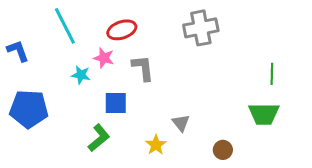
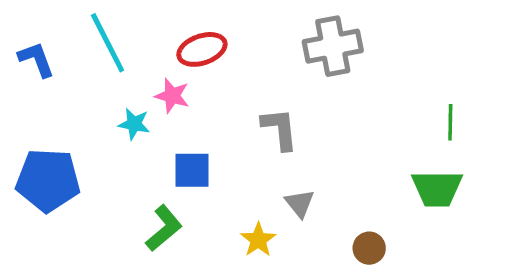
blue L-shape: (18, 51) -> (36, 59), moved
gray L-shape: (143, 68) -> (280, 129), moved

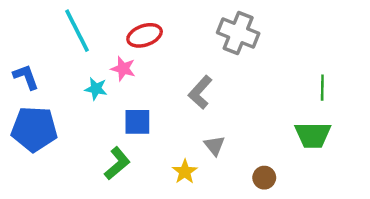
gray cross: (333, 46) -> (238, 33), turned 33
blue L-shape: (36, 59) -> (26, 77), moved
gray L-shape: (280, 129) -> (200, 92), turned -132

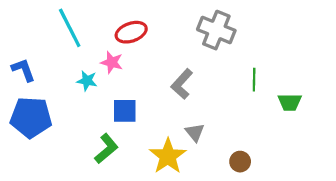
green line: (322, 88) -> (254, 80), moved
green trapezoid: (313, 135) -> (290, 102), moved, size x0.7
yellow star: (185, 172) -> (168, 156), size x1.6

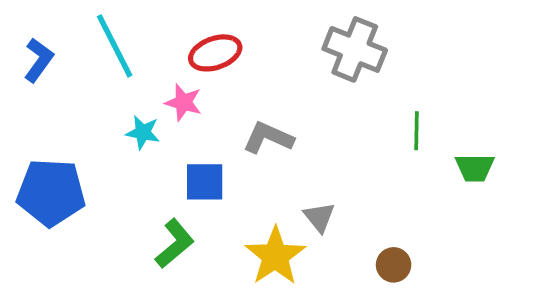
blue L-shape: (23, 70) -> (39, 60), moved, turned 56
gray L-shape: (182, 84) -> (268, 138), moved, turned 72

